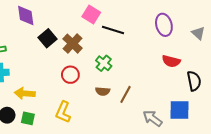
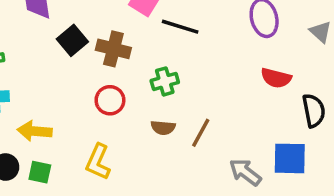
brown cross: (72, 44) -> (113, 49), turned -30
green cross: (104, 63) -> (165, 81), turned 35

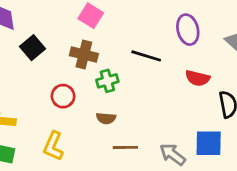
black line: (180, 27) -> (146, 56), moved
brown cross: (113, 49) -> (84, 55), moved
brown line: (201, 133) -> (125, 147), moved, turned 60

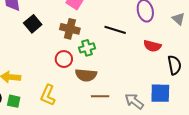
red circle: (63, 96) -> (64, 59), moved
brown semicircle: (106, 118) -> (86, 75), size x1.5

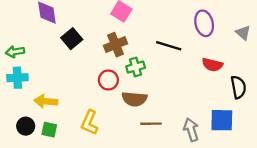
brown cross: (70, 29) -> (115, 45), turned -36
gray arrow: (134, 101) -> (191, 130), turned 36

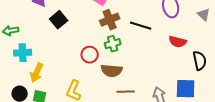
brown cross: (115, 45) -> (110, 20), moved
cyan cross: (17, 78) -> (23, 53), moved
yellow arrow: (46, 101) -> (37, 73), turned -72

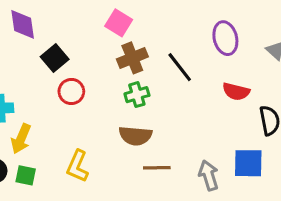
black line: (141, 26) -> (180, 67), turned 35
red circle: (90, 55) -> (71, 92), moved

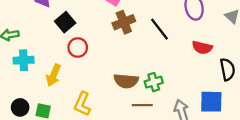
green cross: (137, 95) -> (154, 82), moved
yellow arrow: (21, 139) -> (54, 75), moved

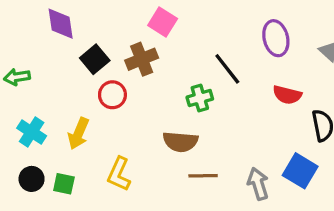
brown cross: (124, 22) -> (142, 59), moved
cyan cross: (24, 60) -> (32, 132), moved, turned 36
green cross: (154, 82) -> (200, 98), moved
blue square: (211, 102) -> (300, 171), turned 30

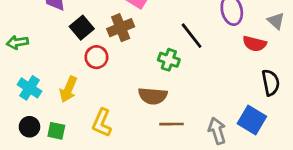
red semicircle: (287, 95) -> (255, 44), moved
green cross: (200, 98) -> (169, 60), turned 35

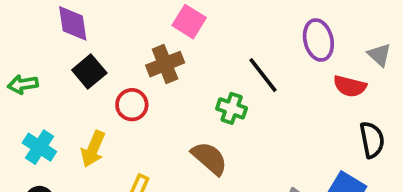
black square: (82, 28) -> (89, 71), moved
brown semicircle: (153, 96) -> (209, 158), turned -144

